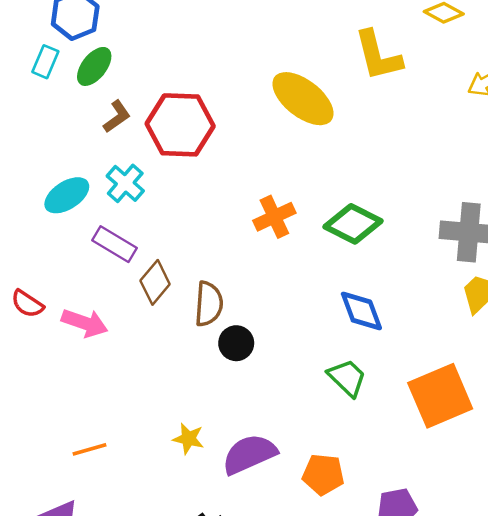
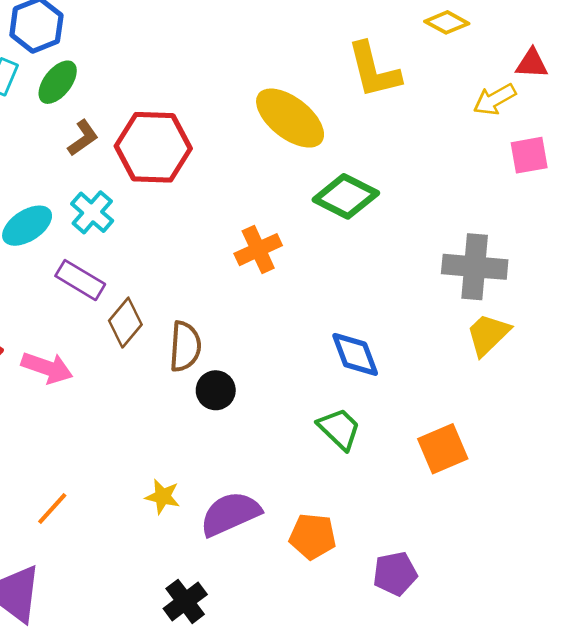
green diamond: (353, 224) -> (346, 196), moved
orange square: (440, 396) -> (443, 449), size x0.7
orange line: (89, 449) -> (52, 508), turned -32

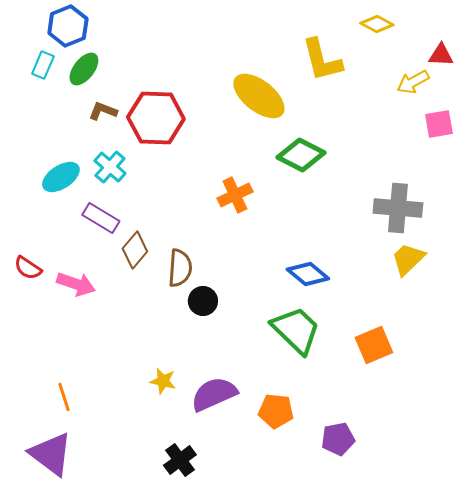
brown L-shape: (83, 138) -> (103, 111), turned -124
blue diamond: (355, 354) -> (308, 274), turned -30
green trapezoid: (339, 429) -> (296, 330), size x1.5
orange line: (52, 508) -> (64, 397), moved, turned -60

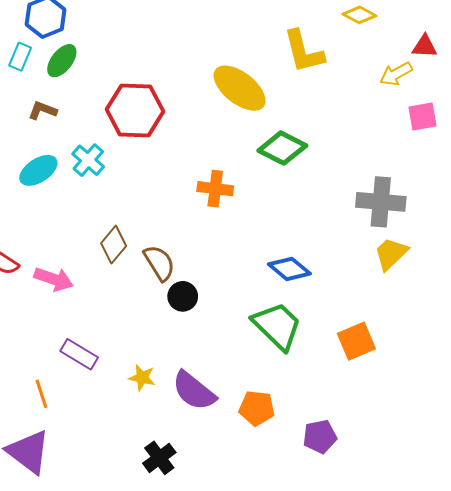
brown L-shape: (103, 111) -> (43, 110), moved
orange cross: (235, 195) -> (215, 189), turned 32
purple rectangle: (101, 218) -> (79, 354), moved
brown semicircle: (180, 268) -> (159, 263), turned -36
purple semicircle: (214, 394) -> (194, 391), turned -117

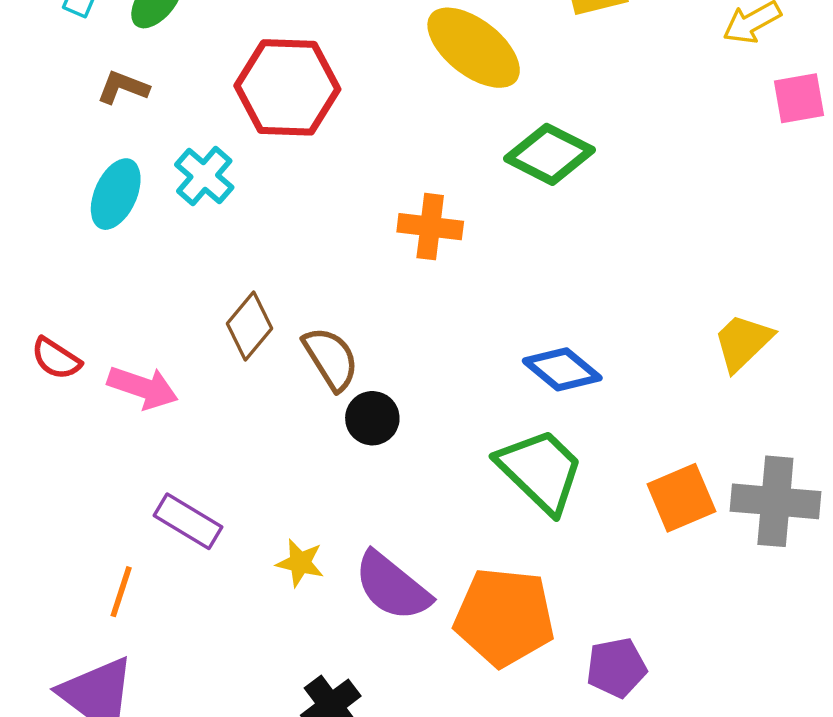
cyan ellipse: (38, 170) -> (116, 194), turned -33
gray cross: (381, 202) -> (775, 501), moved
orange line: (41, 394) -> (121, 592), turned 36
orange pentagon: (257, 408) -> (504, 617), size x1.6

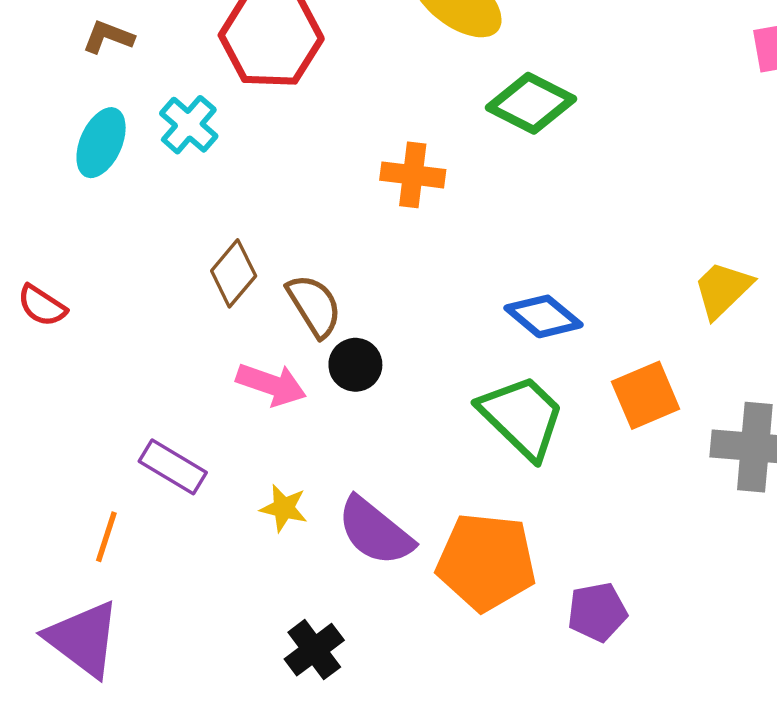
pink arrow: (143, 387) -> (271, 384), moved
orange square: (681, 498) -> (646, 395), moved

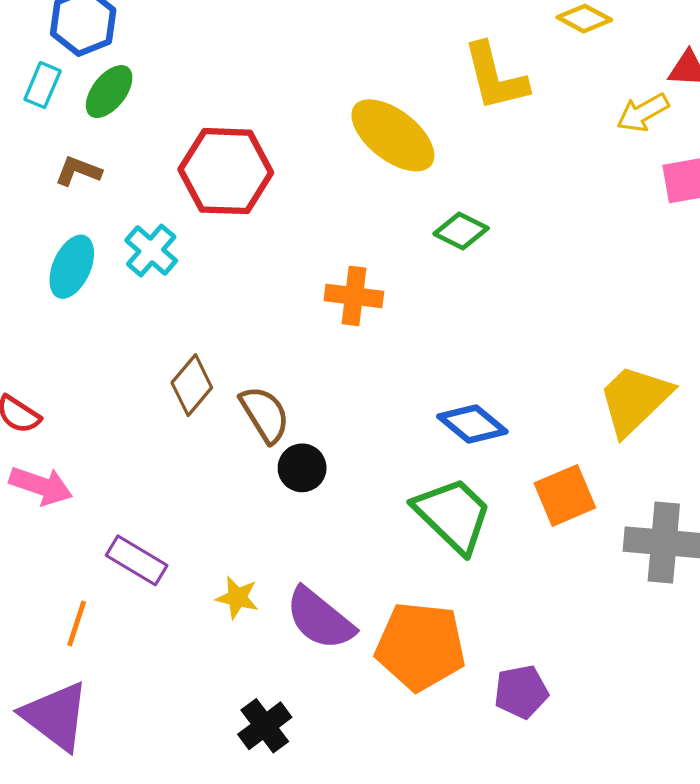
green diamond: (531, 103) -> (461, 231), size x0.7
yellow trapezoid: (723, 290) -> (635, 400), size x1.4
pink arrow: (271, 384) -> (41, 486), moved

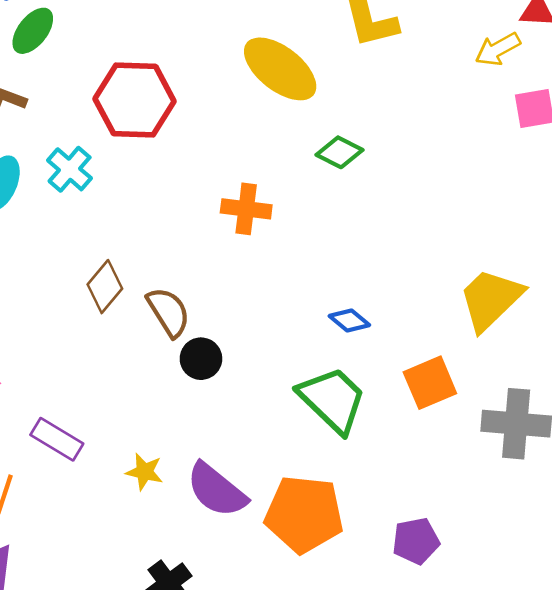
blue diamond: (472, 424) -> (349, 321), size x0.7
purple pentagon: (521, 692) -> (416, 541), moved

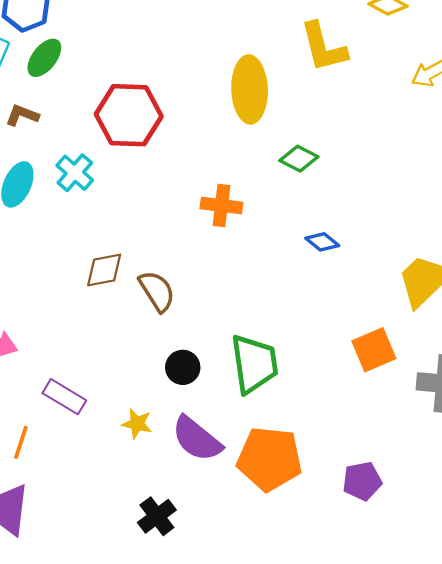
yellow ellipse: (280, 69) -> (250, 89), turned 50
brown diamond: (105, 287) -> (104, 270), turned 39
blue diamond: (349, 321) -> (322, 242), moved
black circle: (201, 359) -> (183, 367), moved
green trapezoid: (332, 400) -> (254, 364), moved, turned 38

